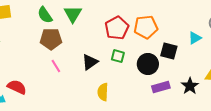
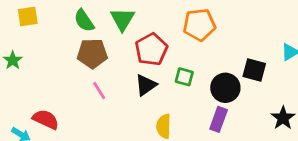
orange pentagon: (146, 27) -> (199, 25), moved
red pentagon: (117, 28) -> (151, 49), moved
purple rectangle: (161, 87) -> (219, 119), moved, turned -54

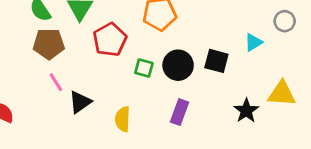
black triangle: (146, 85) -> (80, 102), moved
black circle: (225, 88) -> (178, 65), moved

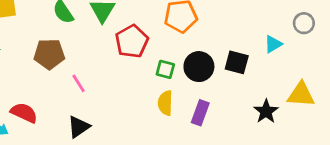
brown pentagon: (49, 44) -> (49, 54), moved
black triangle: (80, 102) -> (79, 127), moved
yellow semicircle: (123, 119) -> (165, 103), moved

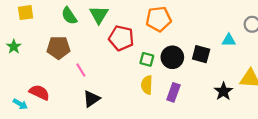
red pentagon: (132, 41) -> (121, 38), turned -30
cyan triangle: (273, 44) -> (229, 40), turned 32
black triangle: (79, 127) -> (91, 99), moved

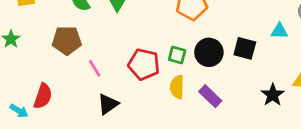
red pentagon: (121, 38) -> (144, 64), moved
red semicircle: (39, 92) -> (43, 96), turned 84
purple rectangle: (173, 92) -> (210, 96), turned -66

